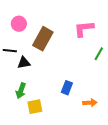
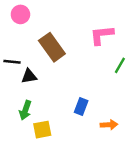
pink circle: (19, 24) -> (20, 14), moved
brown rectangle: (43, 39) -> (52, 47), turned -65

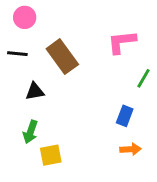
black line: (12, 62) -> (17, 54), moved
blue rectangle: (81, 107) -> (125, 116), moved

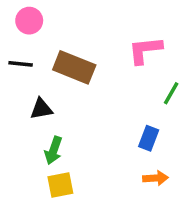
brown rectangle: (62, 57) -> (74, 67), turned -32
green arrow: (30, 132) -> (53, 150), moved

